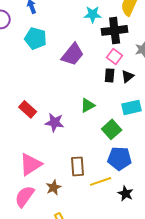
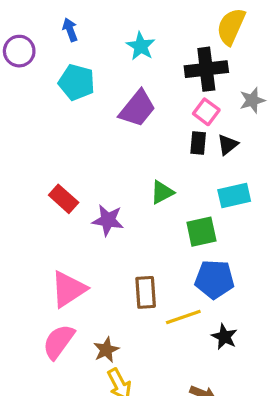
cyan star: (93, 14) -> (141, 46), moved, turned 30
green square: (112, 129) -> (201, 232), turned 30
brown star: (54, 187) -> (106, 350), moved

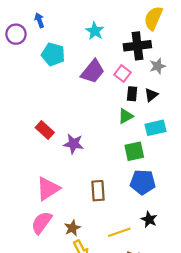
blue arrow: (70, 30) -> (39, 20), moved
gray star: (252, 100) -> (158, 66), moved
pink square: (206, 112) -> (122, 74), moved
green triangle: (162, 192) -> (126, 116), moved
yellow line: (183, 317) -> (119, 232), moved

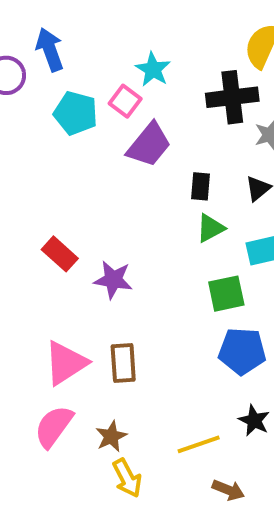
blue arrow: (39, 20) -> (50, 50), size x1.5
pink square: (122, 74) -> (125, 101), moved
black rectangle: (132, 94) -> (201, 186), moved
brown rectangle: (98, 191) -> (123, 363), moved

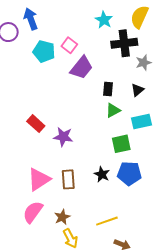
cyan star: (153, 69) -> (104, 20), moved
black star: (254, 421) -> (102, 174), moved

